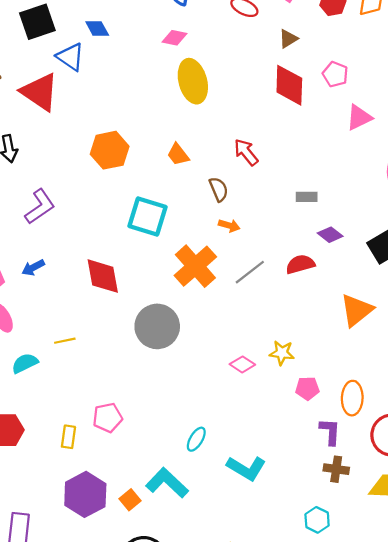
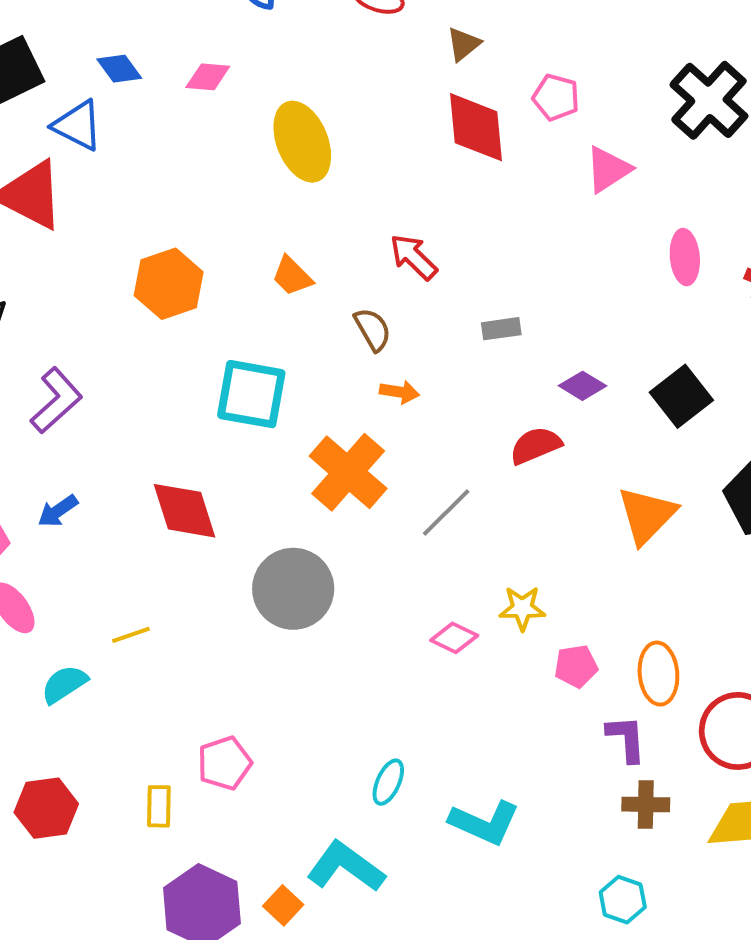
pink diamond: (174, 38) -> (208, 77), moved
gray rectangle: (307, 197) -> (501, 329), moved
gray line: (250, 272) -> (446, 513), moved

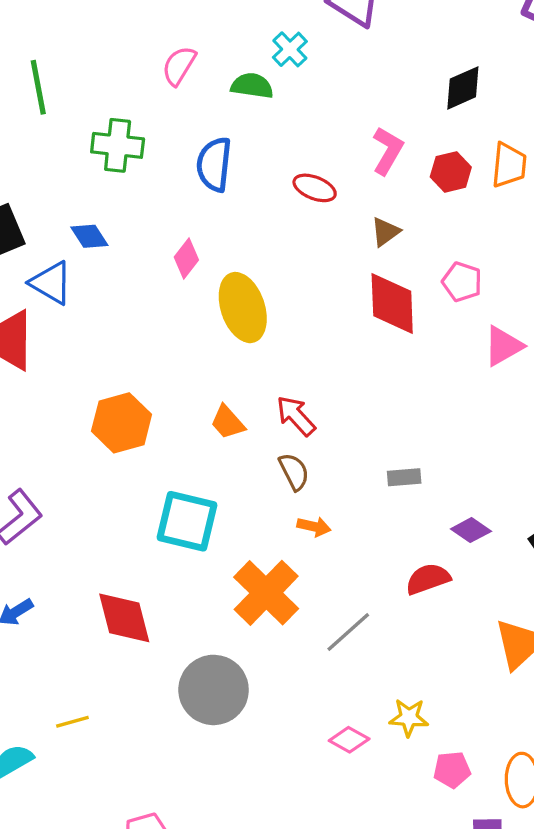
pink diamond: (208, 77) -> (186, 259), moved, turned -60
red arrow: (413, 257) -> (296, 416), moved

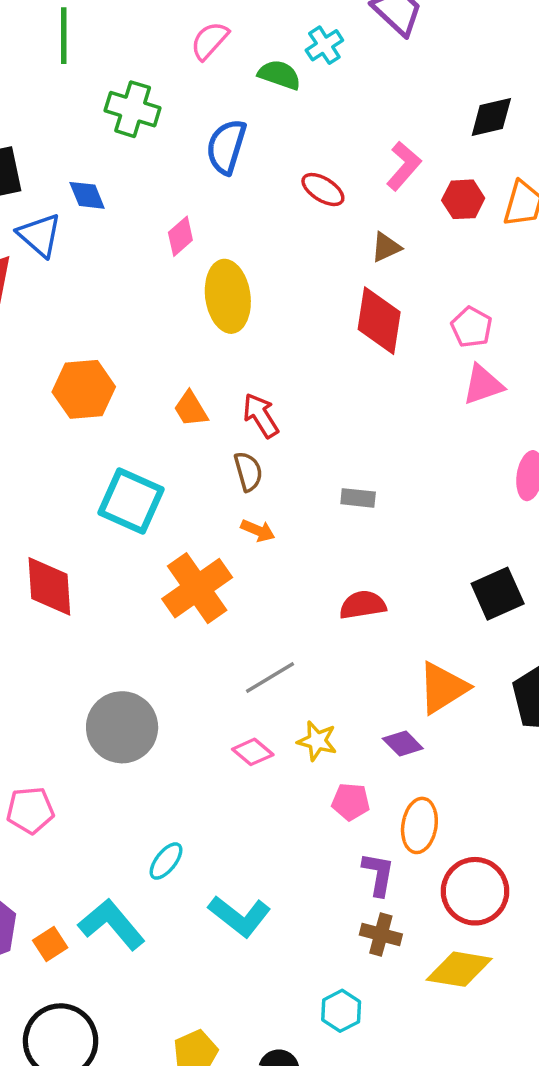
pink pentagon: (462, 282) -> (471, 327), moved
purple diamond: (471, 530) -> (403, 743), moved
gray line: (348, 632) -> (270, 677), moved
gray circle: (214, 690) -> (122, 727), moved

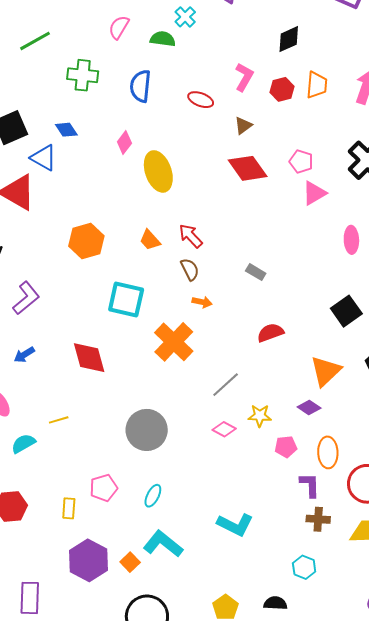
green line: (64, 36) -> (35, 41), turned 72
red diamond: (379, 321) -> (248, 168), turned -33
gray rectangle: (358, 498) -> (256, 272), turned 36
cyan ellipse: (166, 861) -> (153, 496), moved

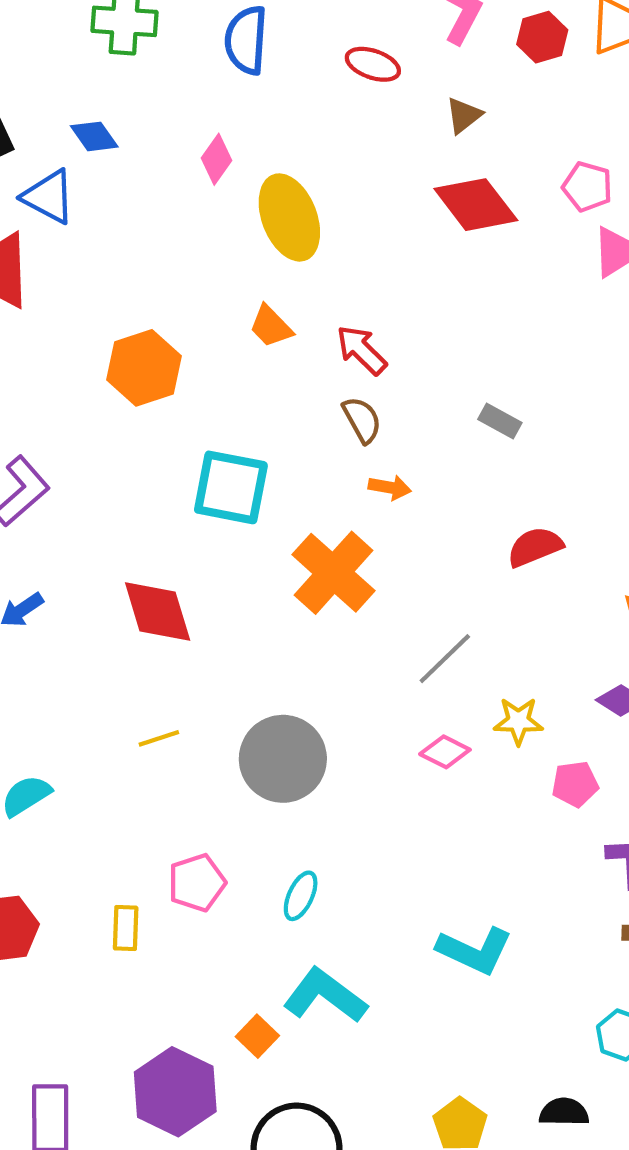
orange trapezoid: (150, 240) -> (271, 326), moved
yellow line: (59, 420) -> (159, 738), moved
purple hexagon: (88, 560) -> (175, 1092), moved

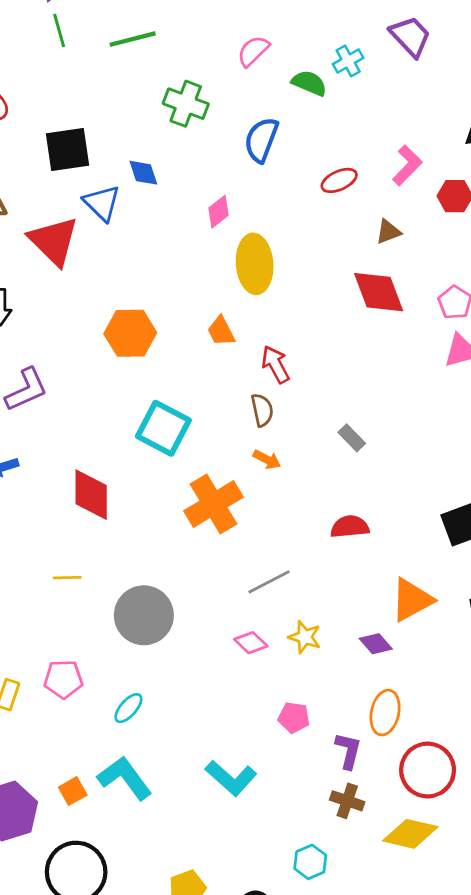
red ellipse: (373, 64) -> (339, 180), turned -60
pink pentagon: (575, 784) -> (294, 717), moved

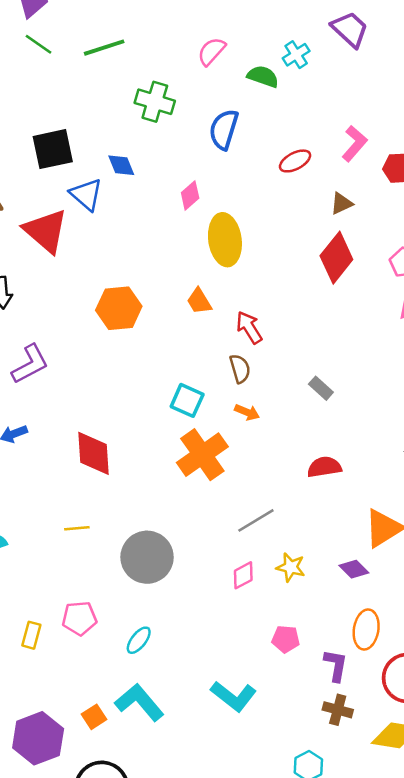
green line: (59, 31) -> (39, 44), turned -36
red diamond: (379, 292) -> (336, 258), turned 63
cyan square: (163, 428) -> (187, 400), moved, size x0.7
pink diamond: (251, 643) -> (243, 575), turned -68

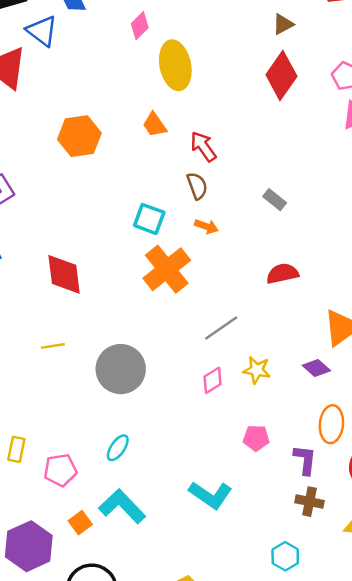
pink pentagon: (79, 618) -> (60, 470), moved

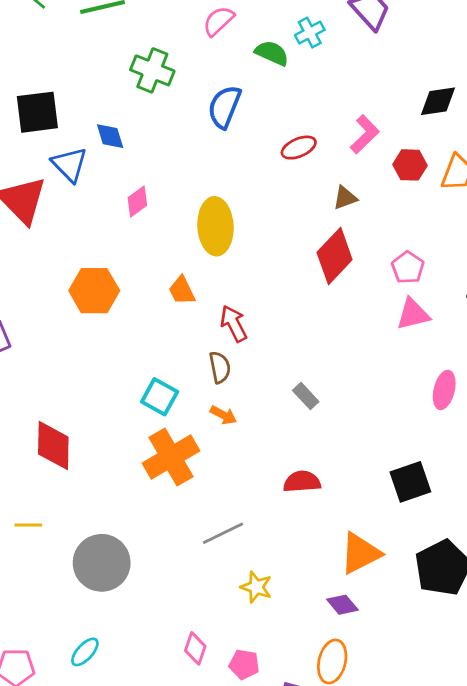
pink diamond: (140, 26) -> (137, 202), moved
purple diamond: (316, 368) -> (342, 605), moved
pink diamond: (212, 380) -> (195, 648), moved, turned -48

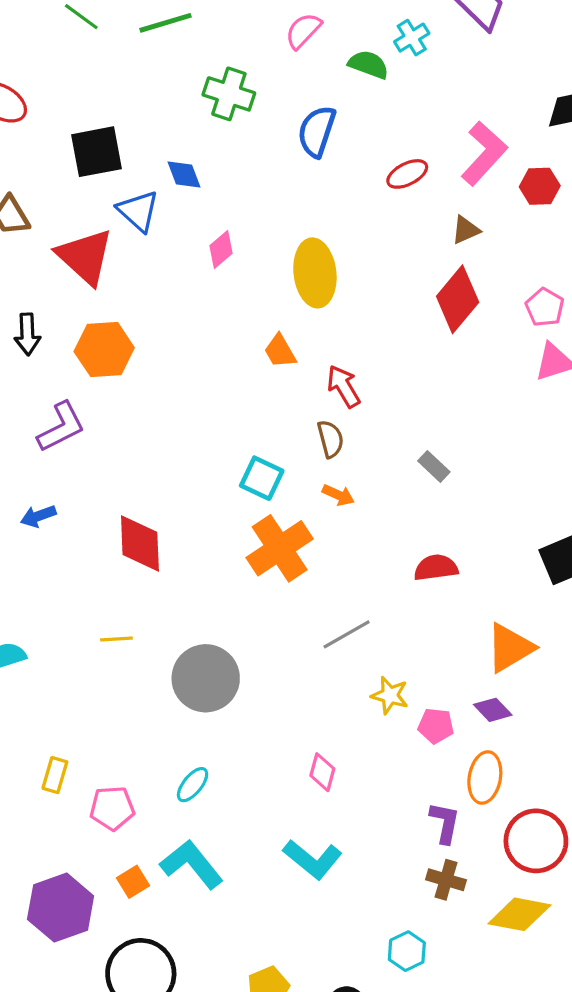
pink L-shape: (365, 134) -> (484, 153), size x1.4
orange hexagon: (94, 291) -> (104, 350), moved
pink pentagon: (244, 664) -> (436, 726), moved

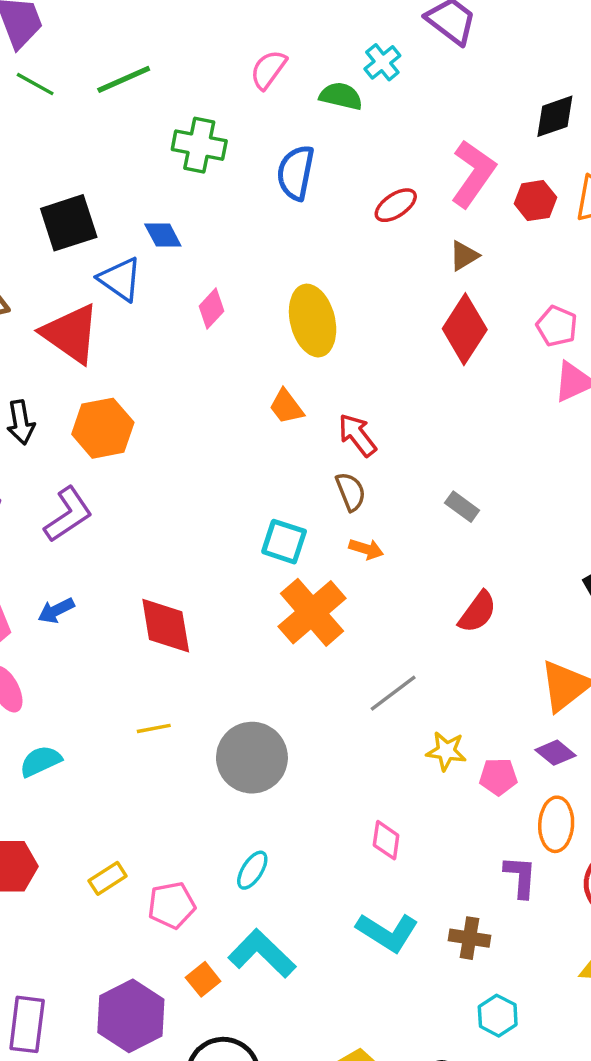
red semicircle: (436, 568) -> (477, 612), turned 141
yellow rectangle: (55, 775) -> (108, 878), turned 48
brown cross: (446, 880) -> (470, 938), moved

